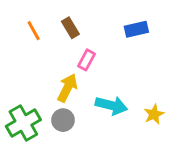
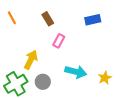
orange line: (34, 31) -> (12, 18), moved
yellow arrow: (67, 88) -> (31, 60), moved

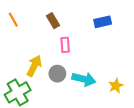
pink rectangle: (59, 41) -> (65, 45), turned -32
gray circle: (43, 82) -> (57, 74), moved

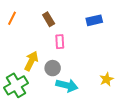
orange line: (13, 20) -> (12, 18), turned 56
cyan arrow: (84, 79) -> (67, 85), moved

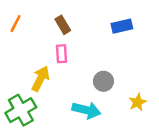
pink rectangle: (60, 42) -> (61, 54), moved
gray circle: (53, 68) -> (103, 81), moved

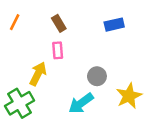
yellow star: (138, 102) -> (129, 96), size x1.5
cyan arrow: (86, 110) -> (81, 103), turned 130

